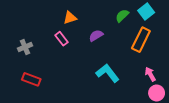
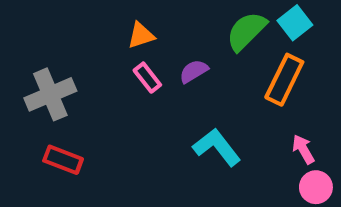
green semicircle: (122, 16) -> (246, 31), size x1.5
pink rectangle: (62, 39) -> (147, 78), moved
gray cross: (25, 47) -> (50, 94), size x1.6

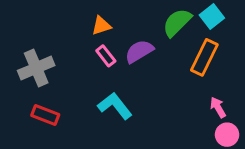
purple semicircle: (194, 71) -> (139, 51), size x1.4
cyan L-shape: (217, 147) -> (115, 106), moved

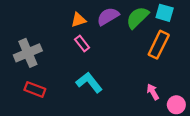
cyan square: (212, 16) -> (165, 13), turned -36
purple semicircle: (139, 51) -> (108, 16), moved
pink arrow: (218, 107) -> (153, 92), moved

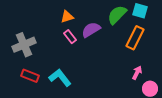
purple semicircle: (108, 16) -> (91, 30), moved
cyan L-shape: (89, 82) -> (60, 78), moved
pink arrow: (153, 92) -> (137, 73), moved, turned 56

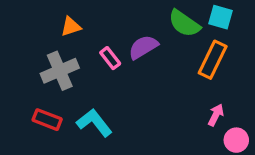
green semicircle: (117, 15) -> (184, 23), turned -100
orange triangle: (67, 17) -> (71, 27), moved
gray cross: (24, 45) -> (60, 71), moved

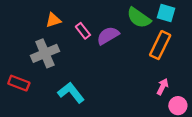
pink rectangle: (110, 58) -> (83, 31), moved
red rectangle: (47, 120) -> (19, 83), moved

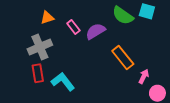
orange rectangle: (160, 45) -> (123, 57), moved, turned -65
red rectangle: (19, 83) -> (38, 73), moved, turned 60

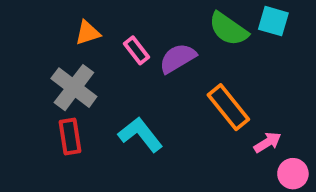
gray cross: (40, 47) -> (74, 88), turned -30
pink arrow: (144, 76) -> (268, 142), turned 32
cyan L-shape: (63, 82) -> (140, 135), moved

